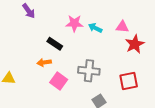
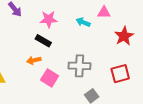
pink star: (74, 23) -> (49, 19), moved
pink triangle: (122, 27) -> (104, 12), moved

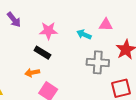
gray cross: (80, 66) -> (98, 62), moved

